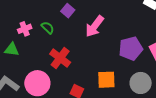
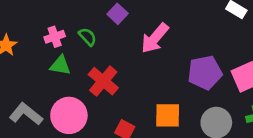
green triangle: (12, 49) -> (60, 65), moved

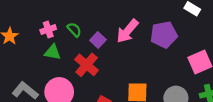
purple square: (118, 14) -> (98, 40), moved
purple pentagon: (205, 73) -> (164, 35), moved

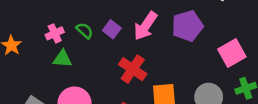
purple square: (98, 40) -> (112, 29), moved
red cross: (87, 65) -> (133, 69), moved

